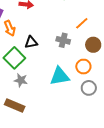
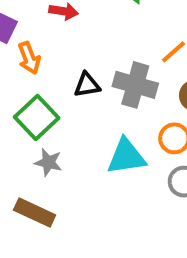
gray cross: (63, 40) -> (135, 85), size x1.5
black triangle: (31, 42) -> (87, 85), moved

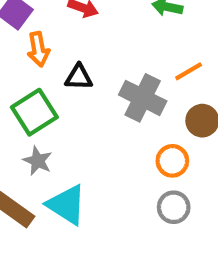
black triangle: (87, 85) -> (79, 77), moved
cyan triangle: (126, 157) -> (66, 205), moved, turned 30

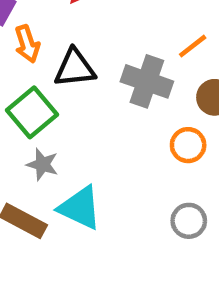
black triangle: (79, 77) -> (75, 68), size x1.4
gray circle: (174, 207) -> (189, 221), moved

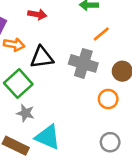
orange arrow: (27, 44) -> (14, 45), turned -60
orange line: (193, 46) -> (101, 34), moved

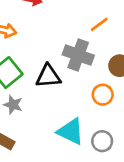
black triangle: (42, 57) -> (48, 76), moved
cyan triangle: (48, 137) -> (71, 131), moved

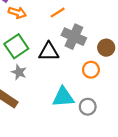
orange line: (99, 24) -> (58, 13), moved
cyan triangle: (71, 131) -> (63, 97), turned -35

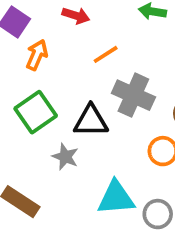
orange arrow: (17, 13) -> (37, 55), turned -84
gray star: (19, 72) -> (65, 157), moved

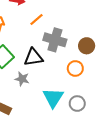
cyan triangle: (116, 198) -> (53, 98), turned -45

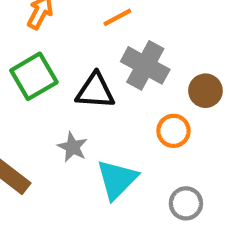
gray star: (22, 79) -> (73, 147), moved
gray circle: (77, 104) -> (186, 203), moved

